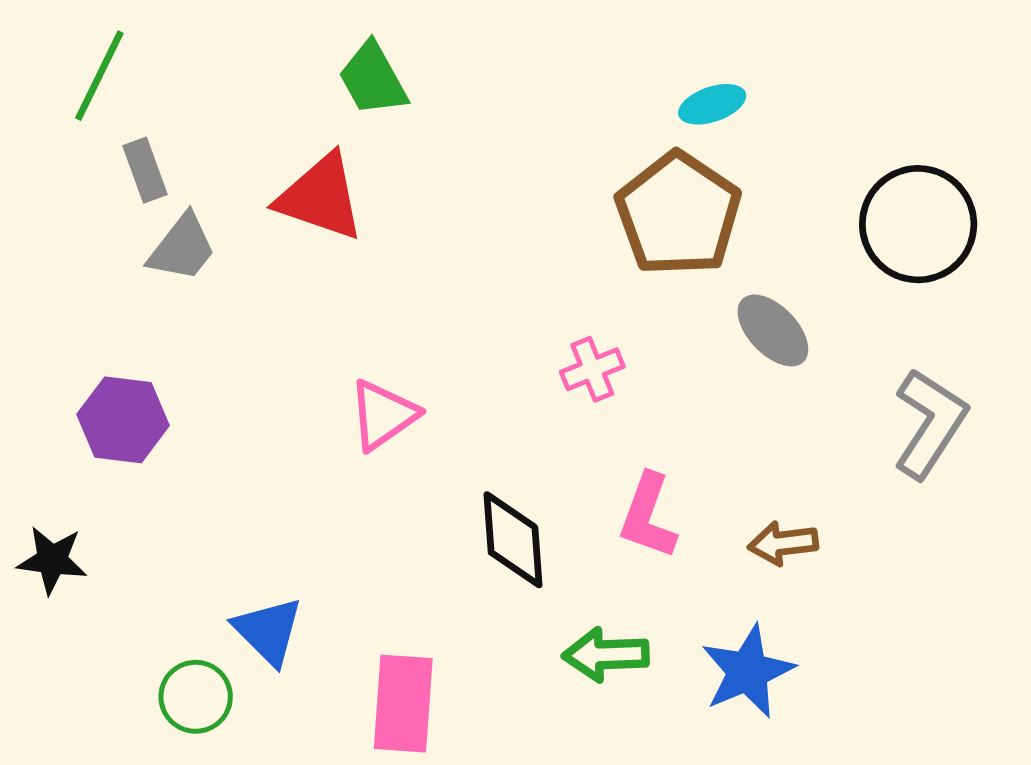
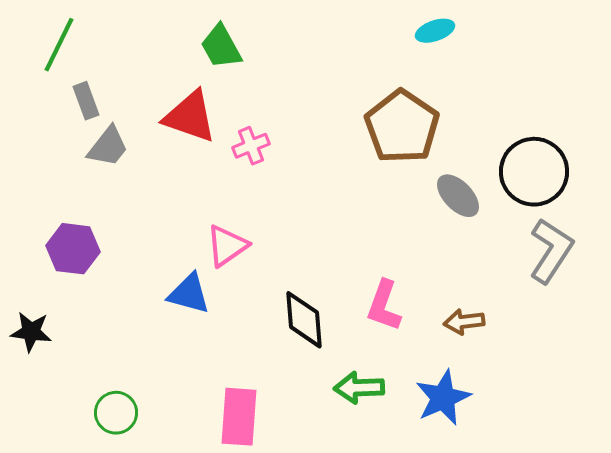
cyan ellipse: (712, 104) -> (435, 31), moved
black circle: (918, 224) -> (534, 172), moved
pink cross: (592, 369) -> (251, 146), moved
blue triangle: (268, 631) -> (189, 294), moved, turned -30

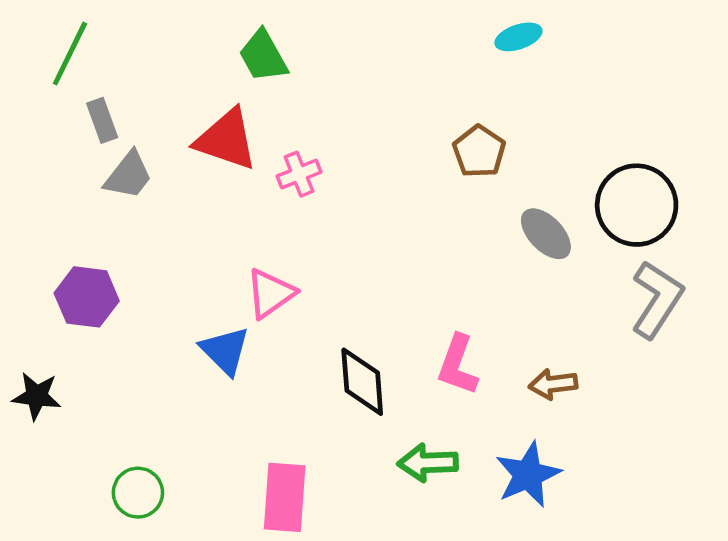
brown pentagon: (402, 127) -> (479, 151), size x0.6
blue triangle: (189, 294) -> (225, 351), turned 30

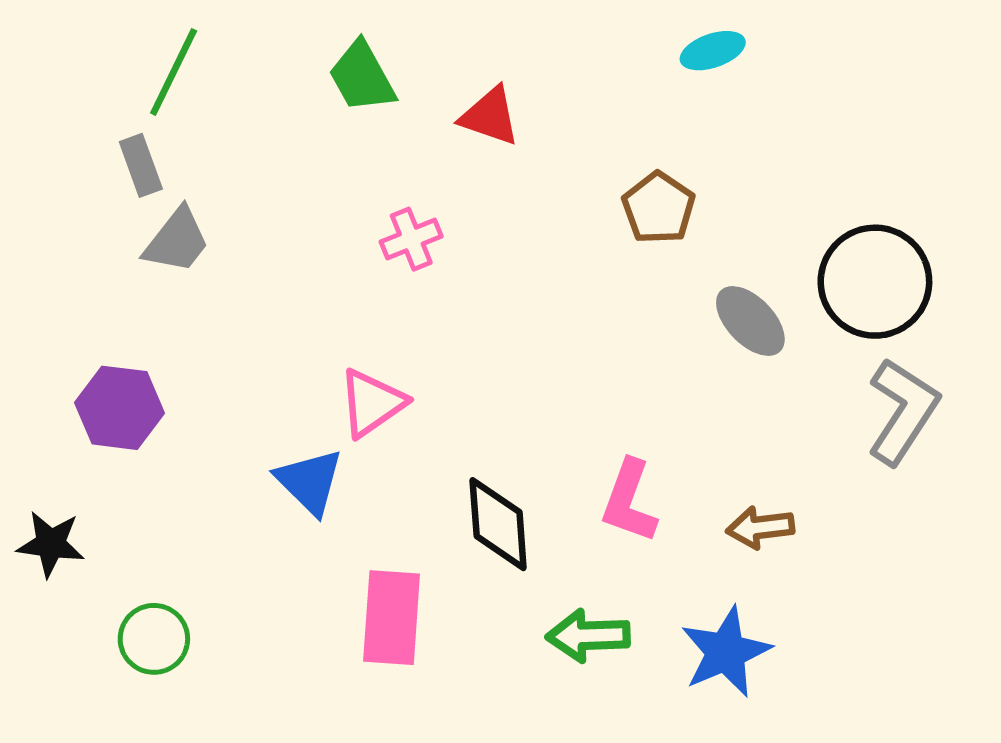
green line: (70, 54) -> (174, 72), moved
red triangle: (226, 139) -> (490, 116), moved, size x0.7
green circle: (138, 493) -> (154, 639), moved
pink rectangle: (285, 497) -> (392, 618), moved

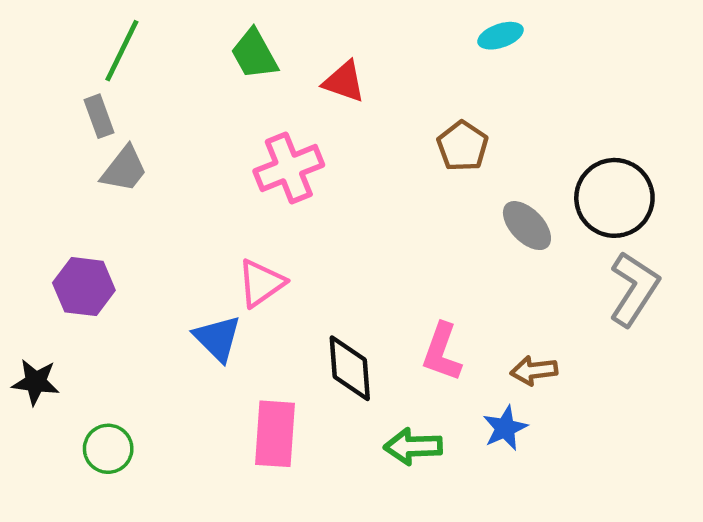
pink cross: (411, 239) -> (289, 168), size x1.6
blue star: (726, 652) -> (505, 428), moved, size x0.7

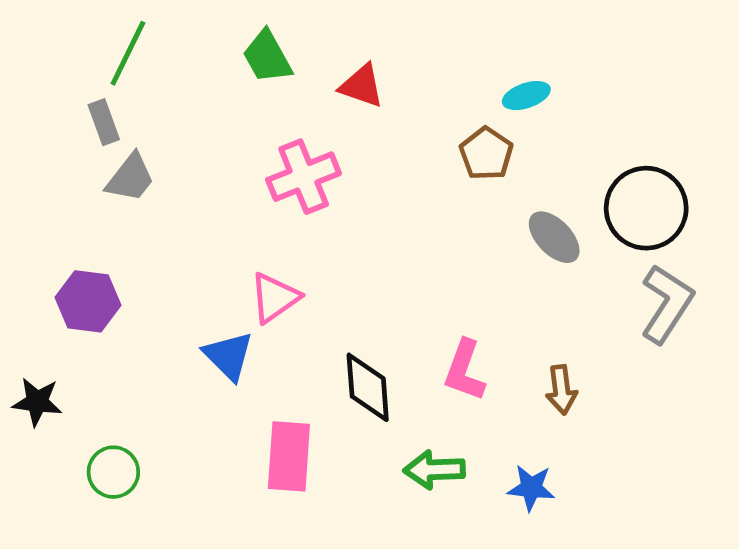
cyan ellipse: (501, 36) -> (526, 96), moved
brown arrow: (534, 371) -> (561, 390), turned -90
blue star: (505, 428) -> (531, 488), moved, turned 30

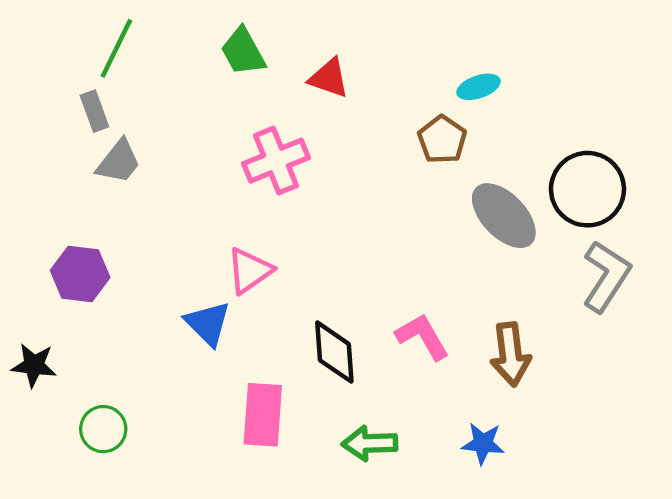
gray ellipse: (554, 237) -> (504, 216), size x1.4
pink L-shape: (465, 370) -> (422, 337), turned 130
brown arrow: (561, 390) -> (510, 354), size x1.4
green arrow: (434, 470) -> (370, 443), moved

